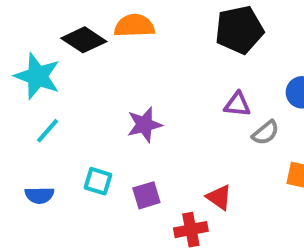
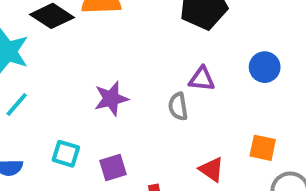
gray semicircle: (266, 133) -> (178, 106), moved, turned 120
red triangle: (219, 197) -> (212, 169), moved

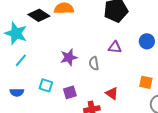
gray semicircle: (178, 106) -> (94, 63), moved
red triangle: (212, 169) -> (112, 93), moved

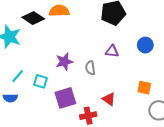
cyan line: (21, 60) -> (18, 76), moved
cyan square: (46, 85) -> (40, 81), moved
purple square: (70, 92) -> (65, 98), size x1.5

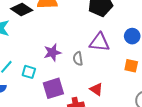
purple triangle: (112, 51) -> (99, 42), size x1.5
orange square: (144, 88) -> (131, 66), moved

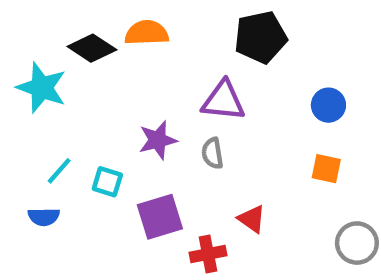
purple triangle: (99, 42) -> (223, 101), moved

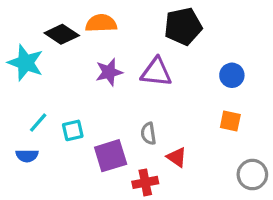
purple star: (158, 140) -> (109, 72), moved
gray semicircle: (212, 153) -> (148, 134), moved
cyan square: (107, 182) -> (73, 130), turned -30

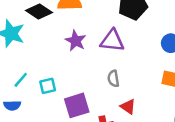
purple star: (109, 72) -> (76, 41), turned -30
gray semicircle: (148, 134) -> (113, 79), moved

